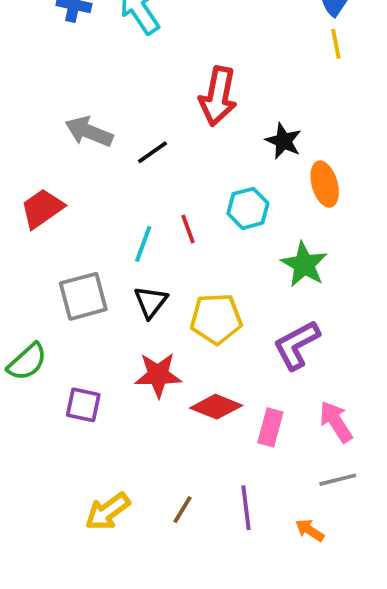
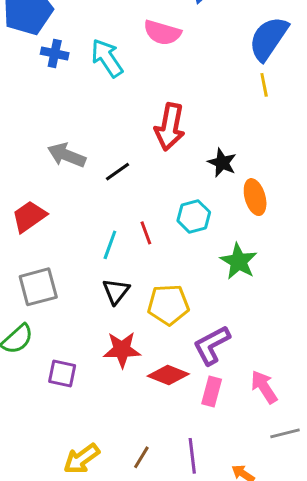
gray square: (83, 296) -> (38, 287), moved
purple L-shape: (297, 345) -> (212, 345), moved
gray line: (338, 480) -> (285, 433), moved

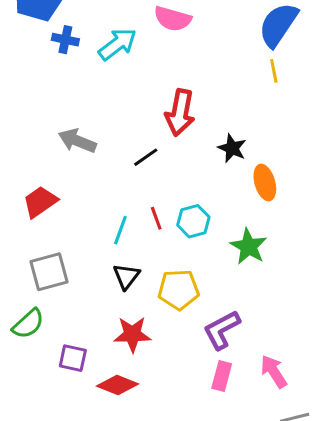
cyan arrow: (107, 58) -> (117, 44), turned 87
black line: (117, 172) -> (146, 157), moved
cyan hexagon: (194, 216) -> (193, 221), moved
red diamond: (168, 375) -> (117, 385), moved

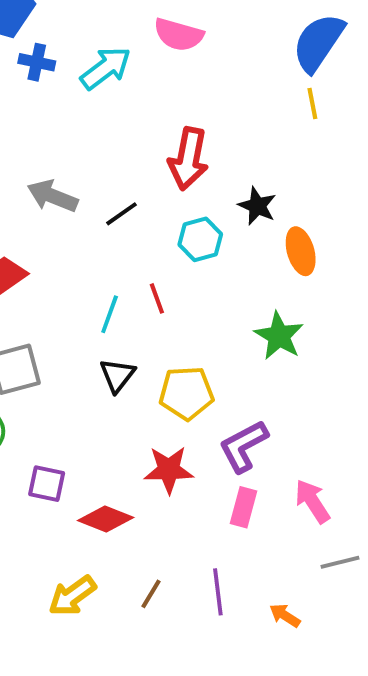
black line: (146, 157) -> (121, 214), moved
cyan hexagon: (193, 221) -> (200, 239), moved
red star: (132, 334) -> (169, 470), moved

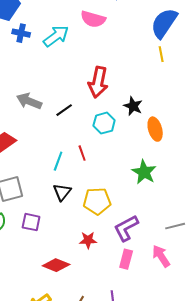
red star: (169, 470) -> (88, 240), size x0.7
purple square: (47, 484) -> (31, 222), moved
gray line: (340, 562) -> (175, 226), moved

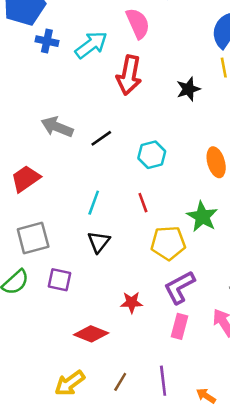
pink semicircle: (93, 19) -> (138, 23), turned -130
red arrow: (98, 82) -> (129, 75), moved
black star: (133, 106) -> (188, 89), moved, turned 30
red line: (82, 153) -> (143, 203), moved
yellow pentagon: (97, 201) -> (168, 243), moved

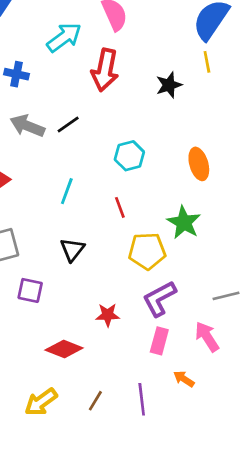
blue cross: (47, 41) -> (16, 74), moved
black line: (101, 138) -> (68, 124), moved
cyan line: (94, 203) -> (67, 191), moved
orange arrow: (206, 396) -> (184, 379), moved

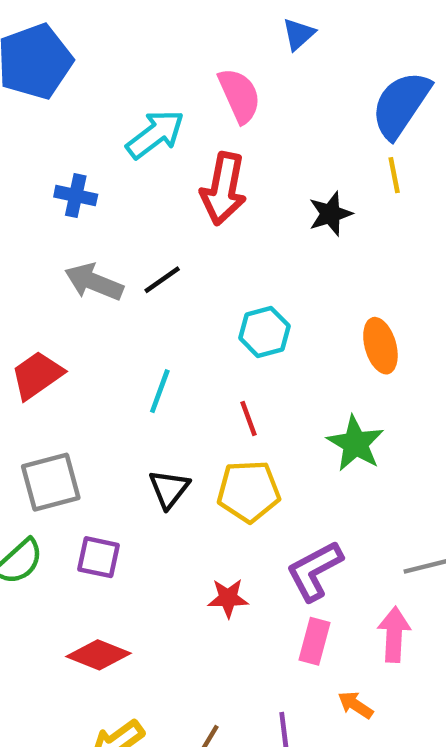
yellow pentagon: (147, 251) -> (249, 491), moved
pink arrow: (207, 337) -> (394, 634), turned 36
red diamond: (64, 349) -> (98, 655), moved

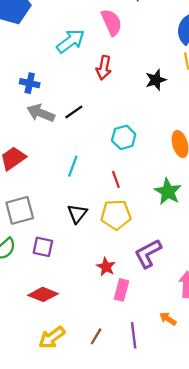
red arrow: (224, 189) -> (104, 68), size x0.7
blue cross: (76, 196) -> (30, 83), moved
red star: (228, 598) -> (106, 267), turned 30
pink rectangle: (314, 641) -> (121, 290), moved

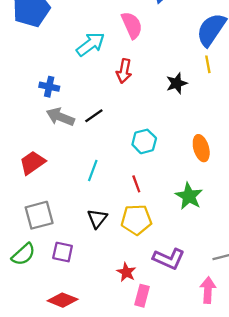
purple L-shape: (148, 253) -> (169, 259), turned -128

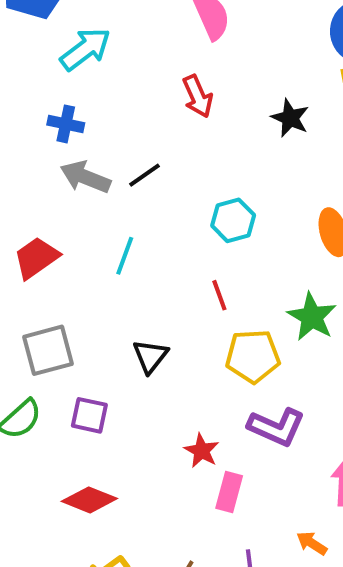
cyan arrow: (91, 44) -> (85, 49), moved
red arrow: (124, 71) -> (198, 96), turned -35
black star: (177, 83) -> (290, 118), turned -30
cyan line: (93, 170) -> (125, 256), moved
yellow pentagon: (136, 220) -> (253, 356), moved

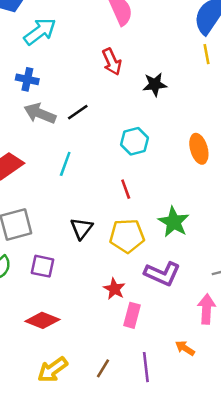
black star: (290, 118) -> (155, 84), moved, turned -30
green star: (312, 317) -> (174, 222), moved
yellow pentagon: (253, 356) -> (127, 236), moved

